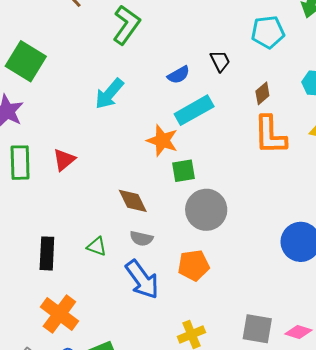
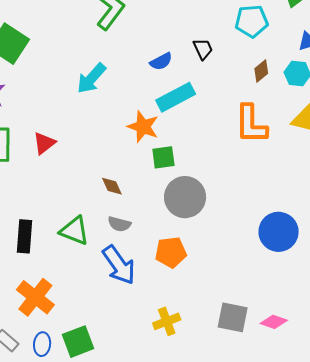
brown diamond: (262, 93) -> (261, 71), moved
brown diamond: (133, 201) -> (112, 186), size x0.7
green triangle: (97, 246) -> (74, 231), size x1.5

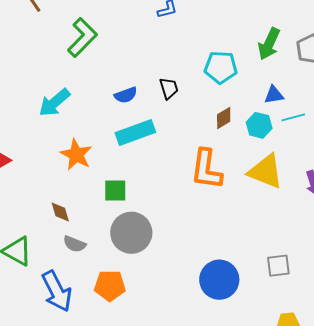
orange star: (143, 127) -> (76, 155), moved
gray semicircle: (119, 224) -> (75, 244), moved

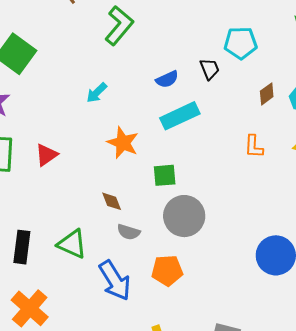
cyan pentagon: (221, 67) -> (241, 43), moved
cyan arrow: (54, 103) -> (97, 93), size x0.7
orange L-shape: (206, 169) -> (254, 147), size x0.6

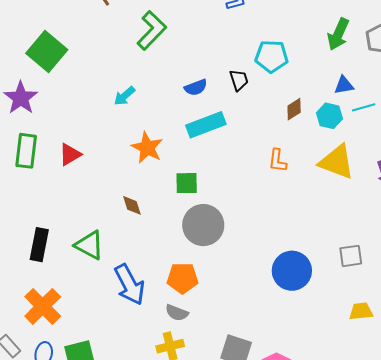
gray semicircle: (129, 232) -> (177, 313), moved

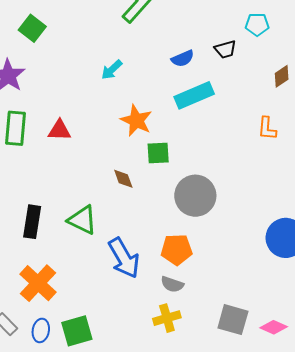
green square: (47, 51) -> (32, 28), size x0.7
cyan pentagon: (272, 56) -> (257, 24), size x0.7
black trapezoid: (239, 80) -> (225, 49), turned 95
red triangle: (70, 154) -> (59, 130), turned 35
green square: (187, 183) -> (158, 153), moved

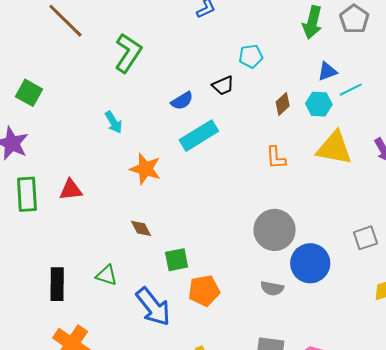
cyan arrow: (112, 70) -> (114, 122), turned -70
green square: (158, 153) -> (177, 260), moved
gray circle: (195, 196) -> (275, 230), moved
green triangle: (82, 220) -> (107, 275), size x0.7
gray semicircle: (172, 284) -> (272, 288), moved

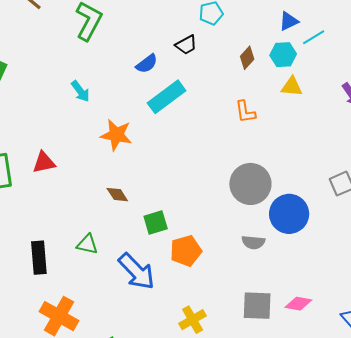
yellow triangle: (334, 148) -> (292, 87), moved, size x0.6

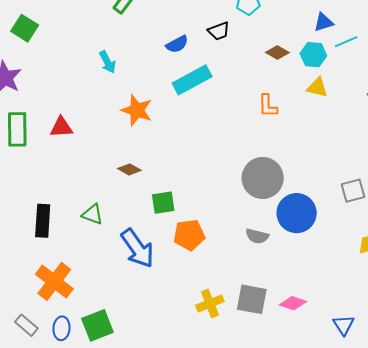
brown diamond: (247, 58) -> (277, 53), turned 70
brown diamond: (117, 195) -> (129, 169), turned -35
yellow cross: (193, 320) -> (210, 303), moved

